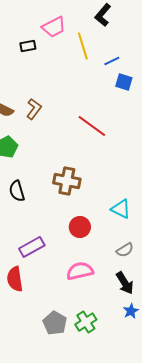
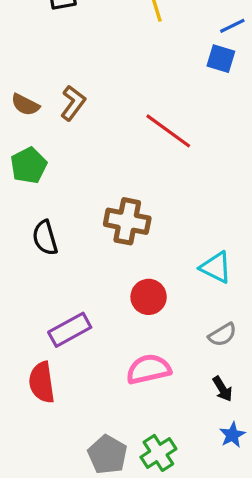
blue line: (112, 61) -> (232, 26), moved
black arrow: (125, 283) -> (222, 389), size x0.7

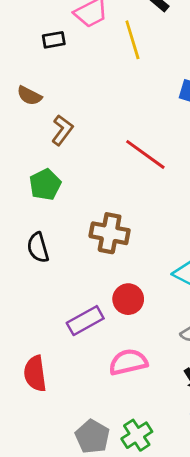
brown semicircle: (25, 105) -> (29, 96), moved
green pentagon: (29, 165) -> (45, 185), moved
purple rectangle: (70, 330) -> (85, 321), moved

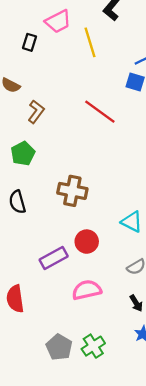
black rectangle: (54, 40) -> (29, 42), turned -63
red line: (145, 154) -> (100, 112), moved

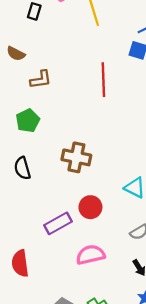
brown L-shape: (36, 112) -> (41, 80), turned 45
red line: (100, 112) -> (103, 80), turned 52

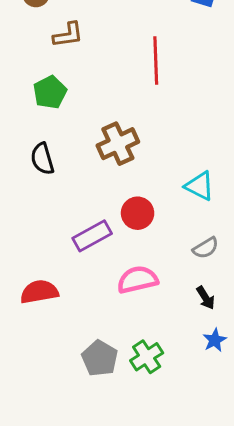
red line: (103, 80) -> (156, 61), moved
brown cross: (76, 157) -> (118, 144), turned -36
red semicircle: (20, 263) -> (39, 292), turned 88

